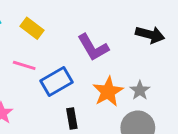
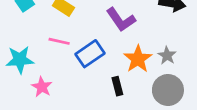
black rectangle: (72, 119) -> (117, 86), moved

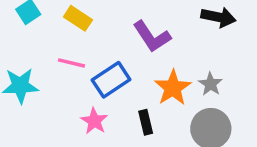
pink star: (42, 87) -> (94, 121), moved

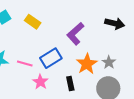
purple L-shape: (152, 37) -> (75, 34), turned 80
pink line: (71, 63) -> (25, 64), moved

